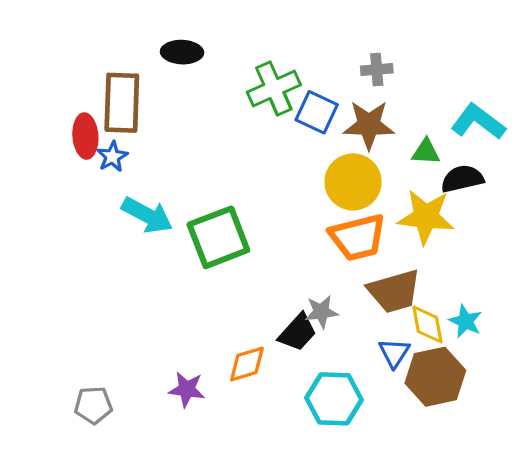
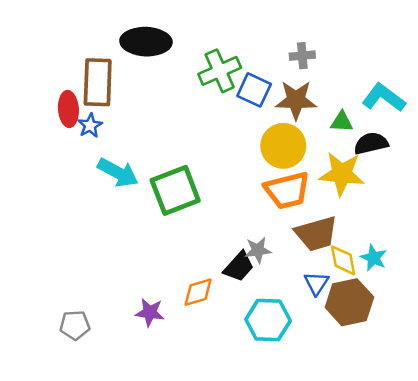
black ellipse: (182, 52) -> (146, 42), size x1.5

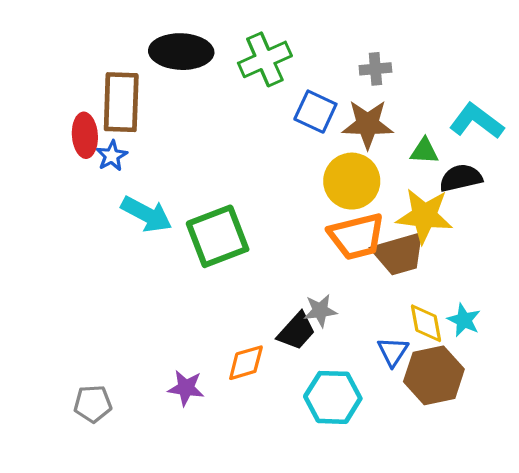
green cross: (220, 71) -> (265, 59), moved
brown trapezoid: (316, 234) -> (399, 254), moved

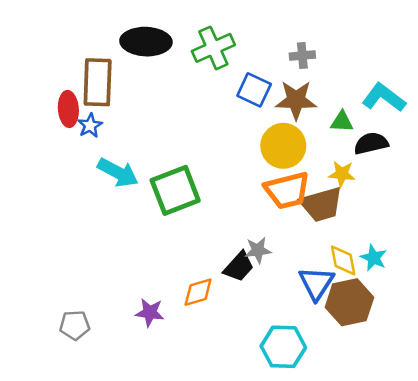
yellow star: (424, 216) -> (342, 174), size x0.6
blue triangle: (393, 352) -> (316, 283), size x1.4
cyan hexagon: (333, 397) -> (283, 347), moved

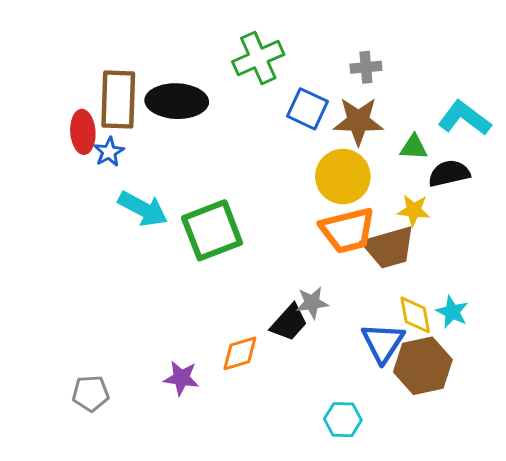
black ellipse: (146, 42) -> (177, 101), moved
cyan hexagon: (283, 347) -> (343, 420), size x0.7

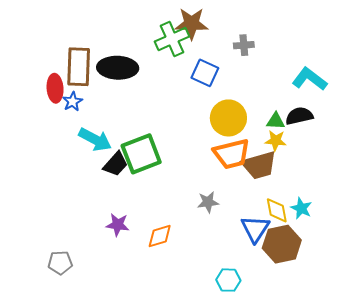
brown star: (358, 121) -> (192, 24), moved
green triangle: (414, 147) -> (276, 121), moved
black trapezoid: (289, 323) -> (116, 164), moved
purple star: (181, 378) -> (118, 225), moved

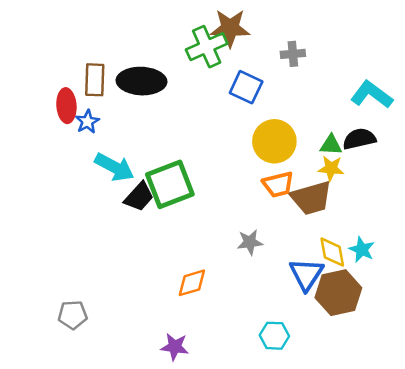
brown rectangle: (79, 67) -> (95, 80), size x0.7
orange trapezoid: (232, 154) -> (278, 184), size x0.7
purple star: (118, 225) -> (175, 347), moved

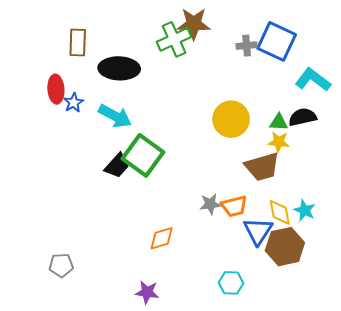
brown rectangle: (95, 80) -> (78, 42), moved
blue square: (246, 87) -> (277, 41), moved, size x1.4
cyan arrow: (114, 167) -> (115, 116), moved
green square: (170, 184) -> (143, 155), turned -33
orange trapezoid: (278, 184) -> (234, 206), moved

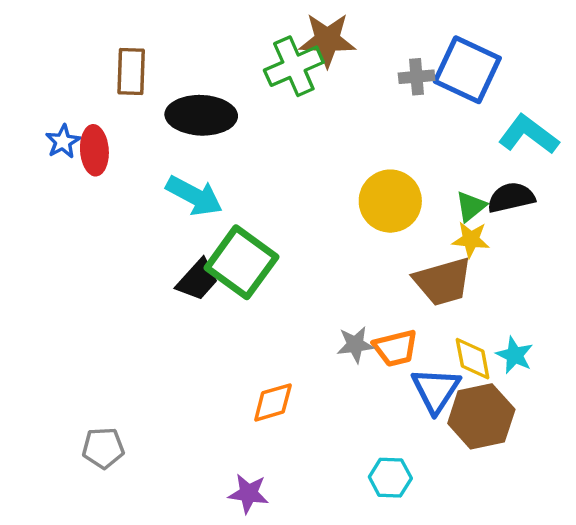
blue star: (74, 103) -> (63, 142), moved
green triangle: (279, 122) -> (471, 206), turned -42

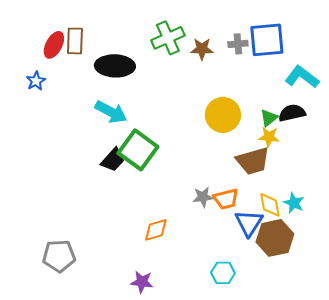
brown star: (327, 40) -> (202, 49), moved, size x0.7
blue square: (467, 70) -> (267, 40), turned -30
red ellipse: (94, 150) -> (54, 45), moved, turned 32
gray pentagon: (103, 448) -> (59, 256), size x1.4

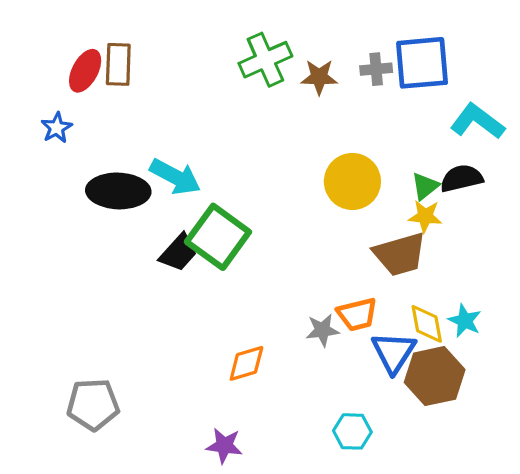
black ellipse: (115, 66) -> (118, 191), moved
gray star: (203, 197) -> (322, 330), moved

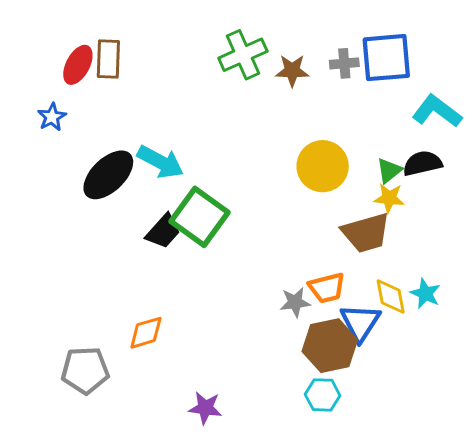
black ellipse: (118, 191) -> (108, 175), turned -46
orange diamond: (246, 363) -> (146, 333), moved
brown hexagon: (435, 376) -> (330, 346), moved

